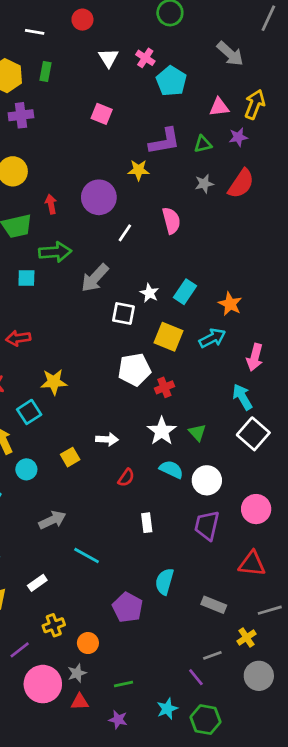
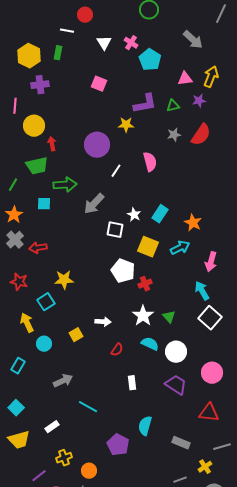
white line: (35, 32) -> (67, 31), moved
red arrow: (51, 204) -> (52, 144), moved
white pentagon: (134, 370) -> (123, 271), turned 30
purple trapezoid: (207, 525) -> (176, 385), turned 110

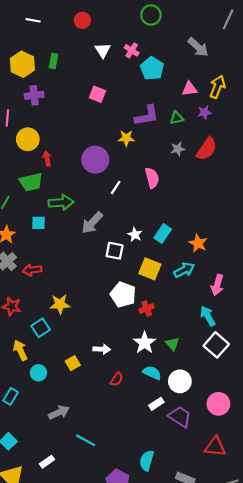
white line: (67, 31) -> (33, 20), moved
white rectangle: (132, 383) -> (156, 404), moved, turned 64

